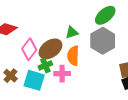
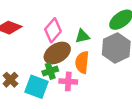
pink diamond: (29, 49) -> (53, 30), moved

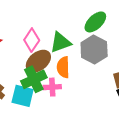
green triangle: (82, 36) -> (60, 42), size x1.5
green cross: (50, 71) -> (34, 79), size x1.6

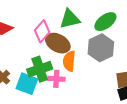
green triangle: (60, 42) -> (70, 19), moved
brown ellipse: (38, 61) -> (58, 43), moved, turned 60

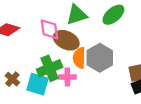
pink diamond: (42, 31) -> (49, 29), turned -45
gray hexagon: (101, 48) -> (100, 58), moved

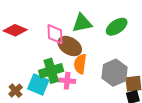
gray hexagon: (100, 58) -> (115, 73), moved
brown cross: (12, 79) -> (16, 91), moved

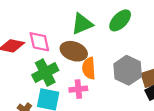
pink diamond: (55, 34) -> (39, 42), moved
green cross: (51, 71) -> (45, 73), moved

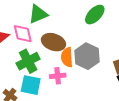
green triangle: (82, 24) -> (38, 14), moved
gray hexagon: (128, 70) -> (87, 56), moved

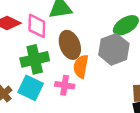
brown ellipse: (53, 42) -> (70, 45), turned 35
gray hexagon: (87, 56) -> (114, 49), moved

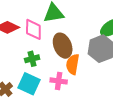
green cross: (35, 59) -> (32, 59), size x0.6

